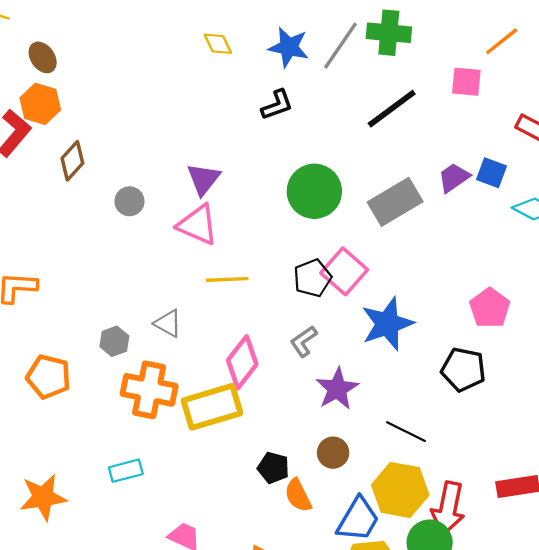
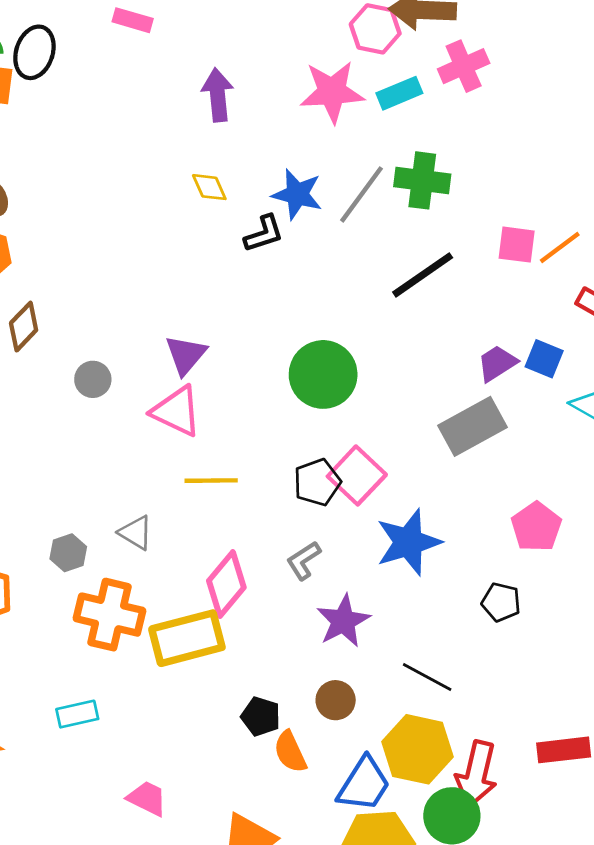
orange line: (502, 41) -> (560, 247), moved
black L-shape: (277, 105) -> (264, 234), moved
gray rectangle: (395, 202) -> (473, 426), moved
black pentagon: (463, 369) -> (501, 602), size x0.7

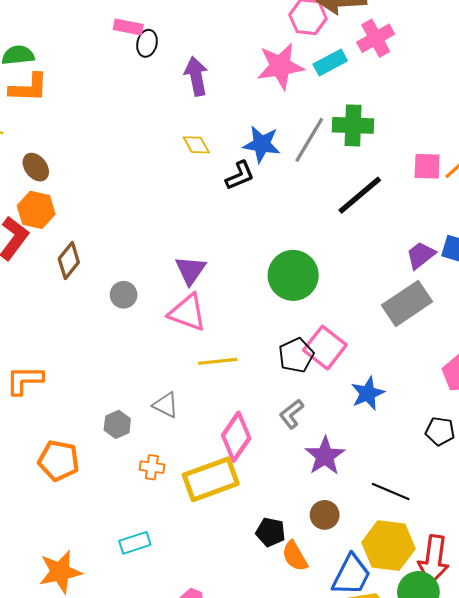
black ellipse: (34, 52) -> (147, 43), moved, size x0.7
blue star: (408, 542) -> (368, 393), size x0.7
orange cross: (109, 615) -> (152, 467), size x0.5

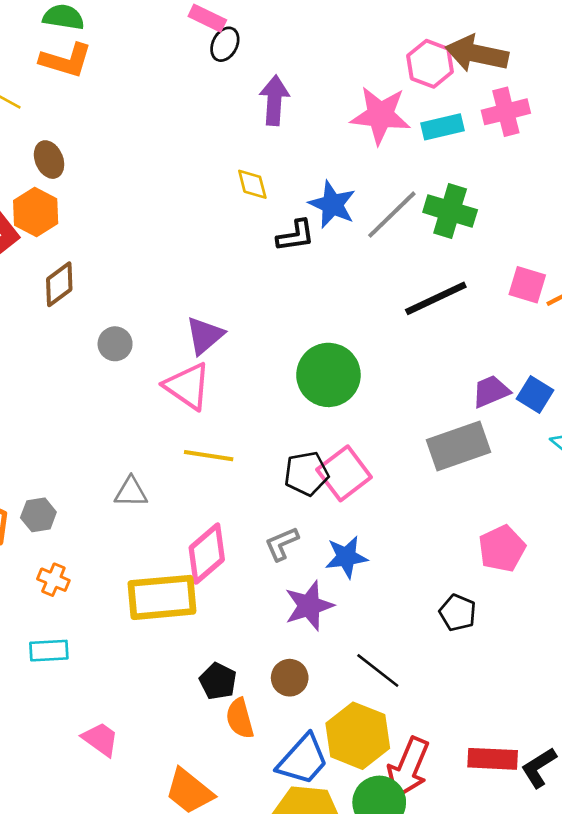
blue star: (368, 393) -> (346, 557), moved
gray triangle: (166, 405) -> (131, 492), turned -40
gray hexagon: (117, 424) -> (38, 515), moved
orange cross: (152, 467) -> (53, 580), moved

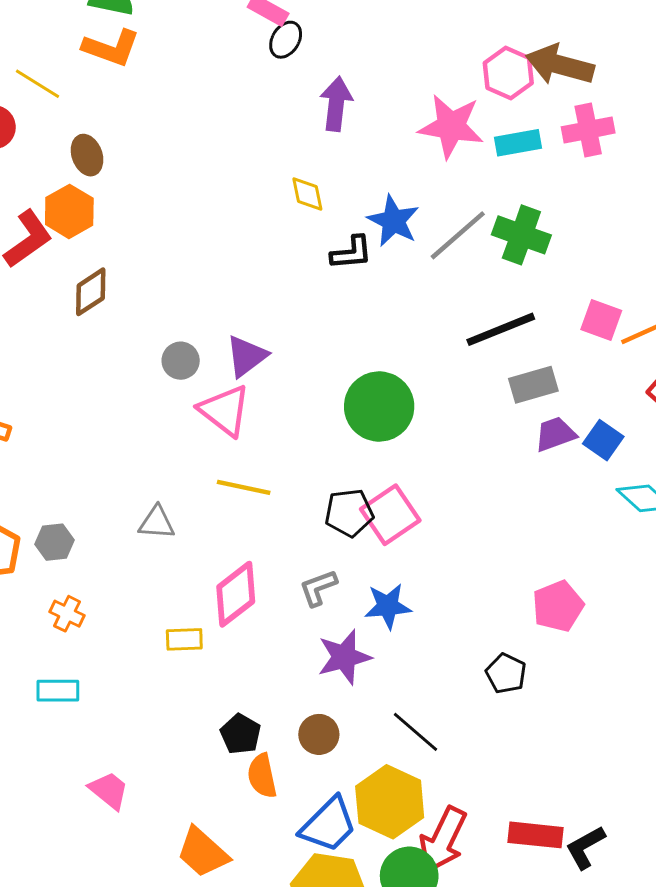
gray circle: (115, 344) -> (181, 361), moved
gray rectangle: (458, 446) -> (533, 385), moved, size x0.7
yellow rectangle: (162, 597) -> (184, 639), size x0.5

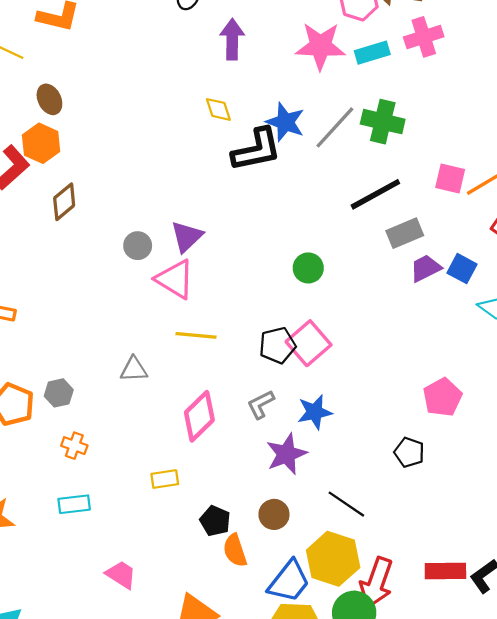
black L-shape: (351, 253) -> (257, 150), size x1.6
green circle: (379, 407) -> (308, 268), moved, size x0.6
yellow rectangle: (184, 639) -> (165, 479), moved

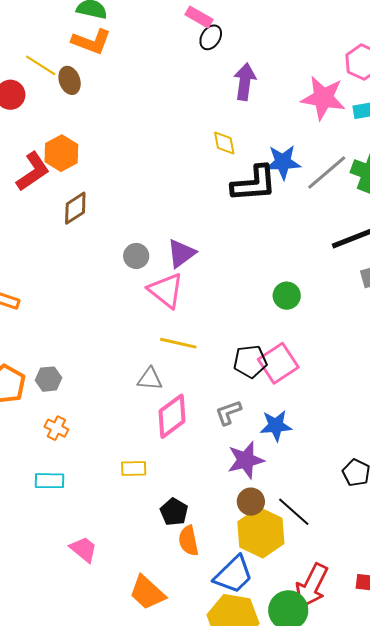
brown ellipse: (49, 99) -> (70, 80), moved
blue star: (285, 122) -> (283, 162), turned -30
gray triangle: (134, 369) -> (150, 379), moved
brown circle: (274, 514) -> (251, 502), moved
yellow hexagon: (333, 559) -> (261, 533), moved

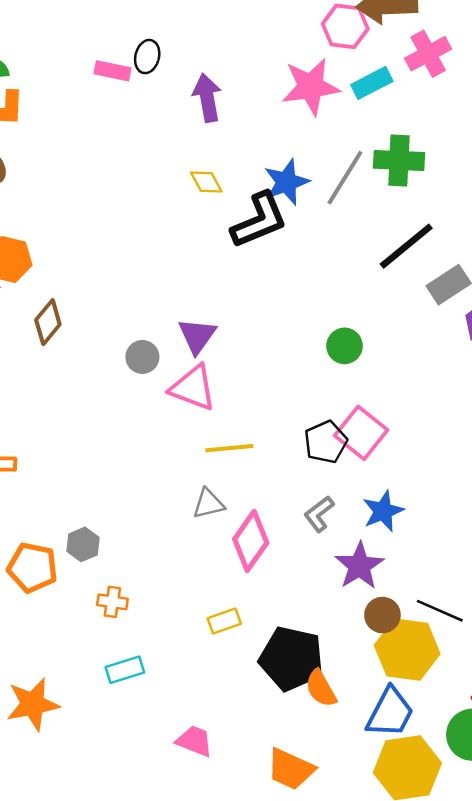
pink rectangle: (199, 17) -> (112, 71), moved
black pentagon: (174, 512) -> (292, 659), size x1.8

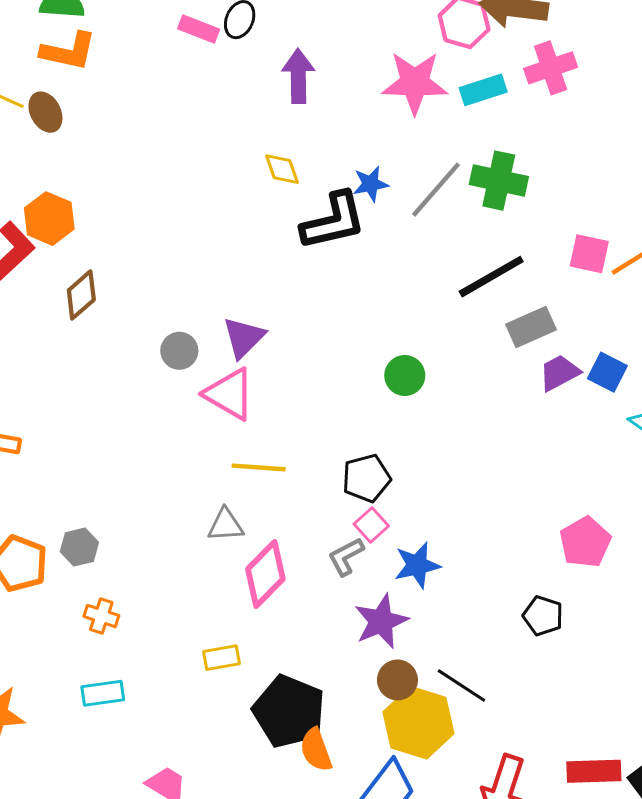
blue star: (286, 182) -> (371, 184), size x0.7
pink square: (361, 433) -> (371, 525), moved, size x0.6

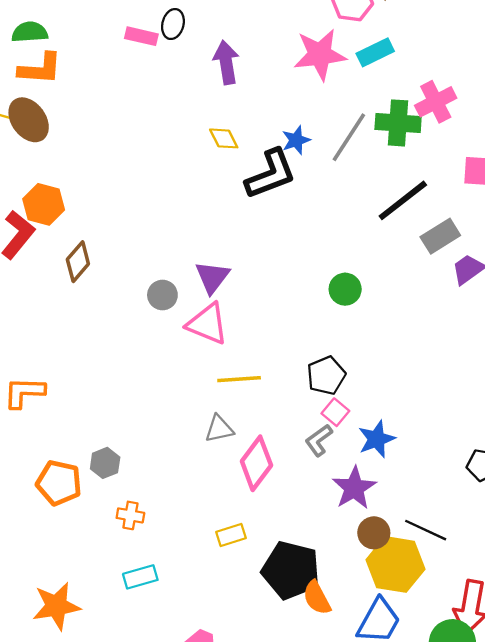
pink cross: (551, 68) -> (436, 102), moved
brown ellipse: (45, 112) -> (29, 120), size x1.4

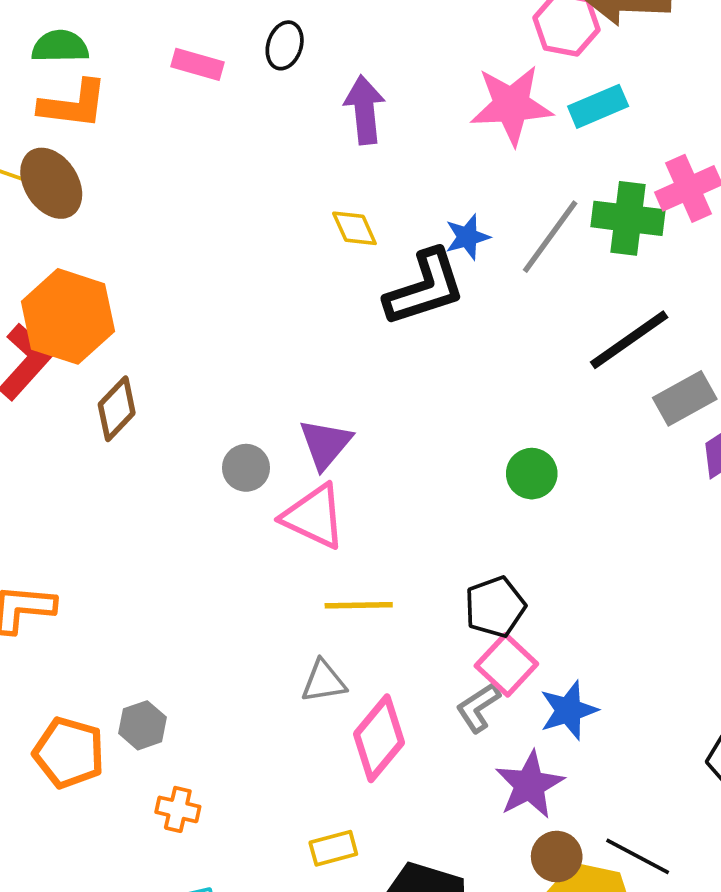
pink rectangle: (141, 36) -> (198, 64), moved
orange hexagon: (44, 204) -> (68, 316), size x1.4
pink square: (335, 412) -> (506, 665), size x1.4

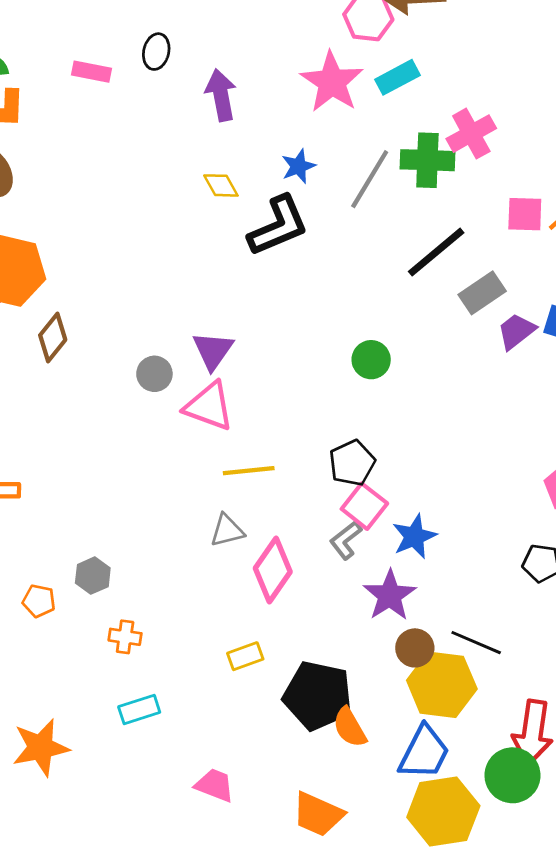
pink star: (511, 105) -> (332, 82), turned -30
blue star: (467, 237) -> (298, 166), moved
orange pentagon: (69, 753) -> (39, 601), size x0.6

